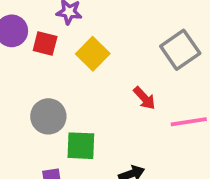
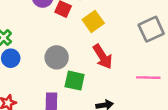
red arrow: (144, 98) -> (103, 57), moved, size x1.5

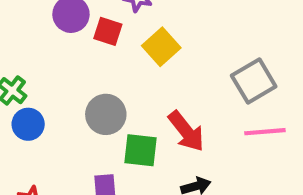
gray square: (151, 29) -> (254, 81), moved
red arrow: (103, 57) -> (186, 131), moved

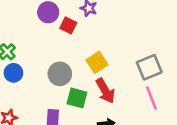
yellow square: (161, 47) -> (97, 62), moved
pink line: (265, 132) -> (151, 98), turned 65

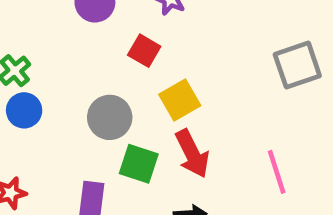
red square: (68, 25) -> (144, 51), moved
gray square: (149, 67) -> (297, 65), moved

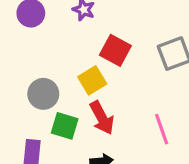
red square: (144, 51) -> (115, 50), moved, size x1.4

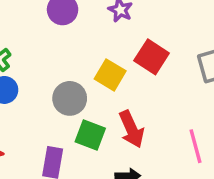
yellow square: (92, 80) -> (110, 75), moved, turned -32

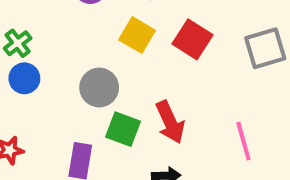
yellow square: (110, 75) -> (137, 35), moved

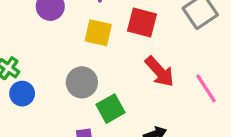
red arrow: (170, 122) -> (160, 72), moved
green square: (123, 129) -> (110, 109), turned -32

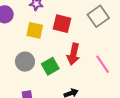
red arrow: (160, 72) -> (73, 54), turned 55
green square: (110, 109) -> (50, 66), moved

